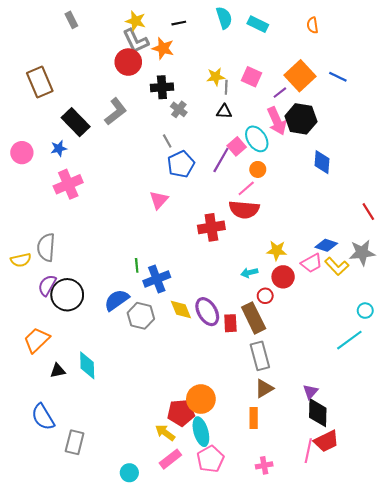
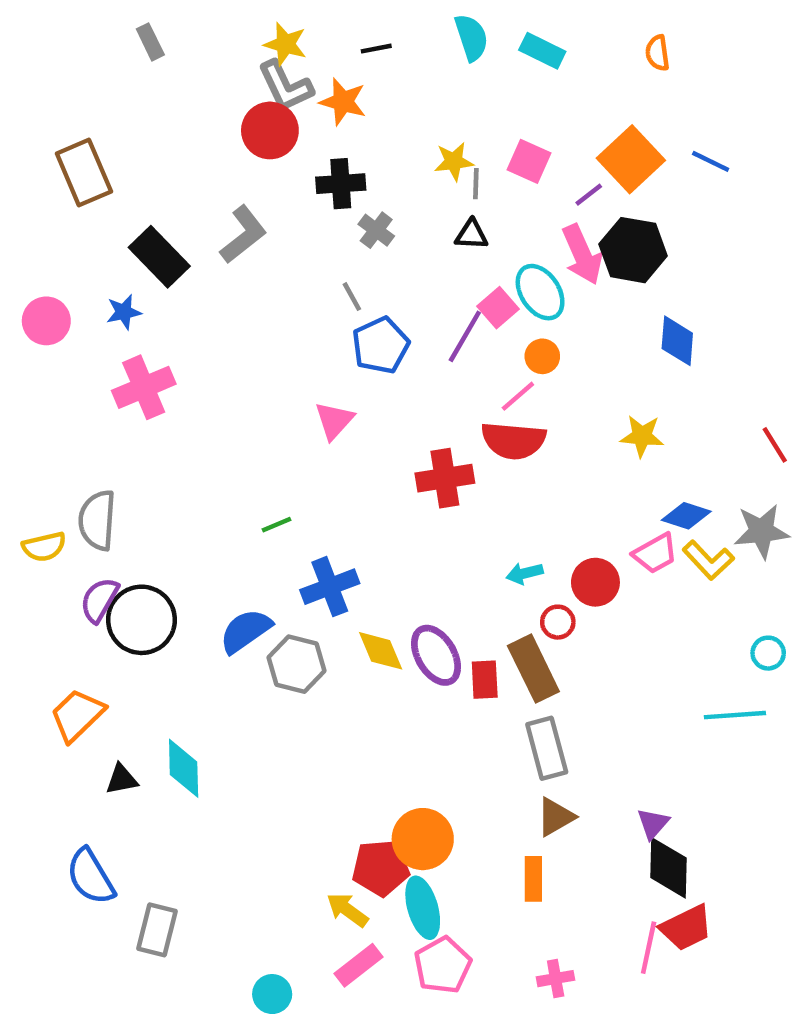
yellow star: (277, 251) -> (642, 436), moved
green line: (137, 265) -> (277, 525), moved, turned 72
cyan line: (349, 340) -> (735, 715), turned 32

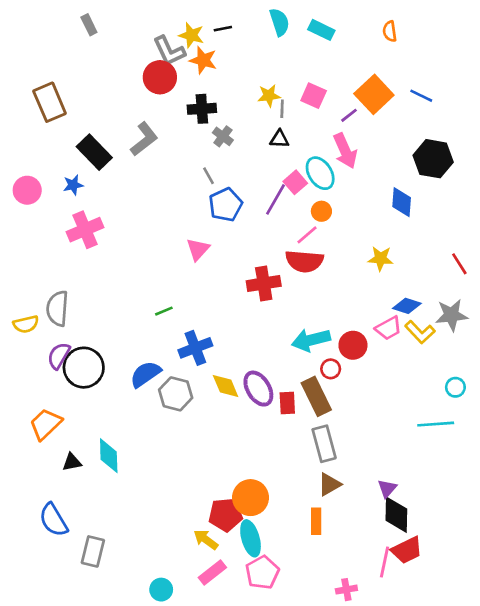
yellow star: (285, 44) -> (191, 35), moved
black hexagon: (633, 250) -> (433, 159), moved
cyan arrow: (525, 573) -> (311, 340), size x1.8
pink cross: (556, 979) -> (346, 590), moved

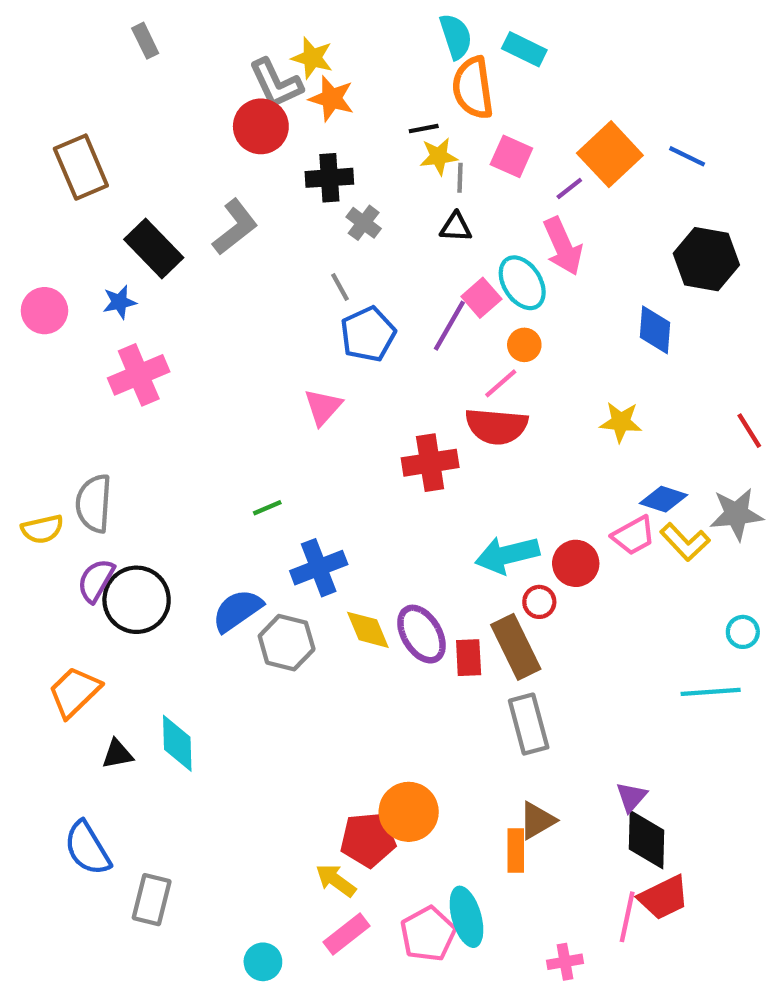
black line: (223, 29) -> (424, 129), moved
orange semicircle: (390, 31) -> (473, 88), moved, size x1.8
brown triangle: (329, 484) -> (537, 820), moved
cyan ellipse: (251, 538) -> (466, 917), moved

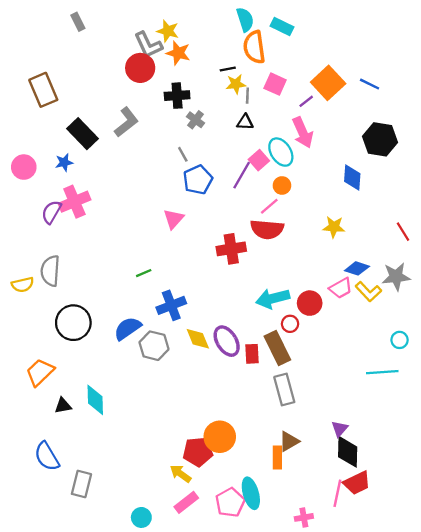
purple semicircle: (96, 581) -> (51, 212), moved

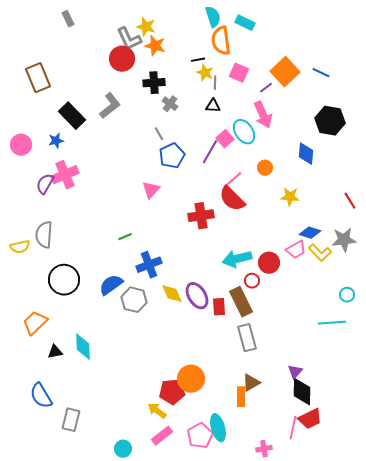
yellow star: (236, 84) -> (205, 73), turned 30
orange circle: (282, 185) -> (265, 168), moved
red semicircle: (267, 229) -> (232, 199), turned 40

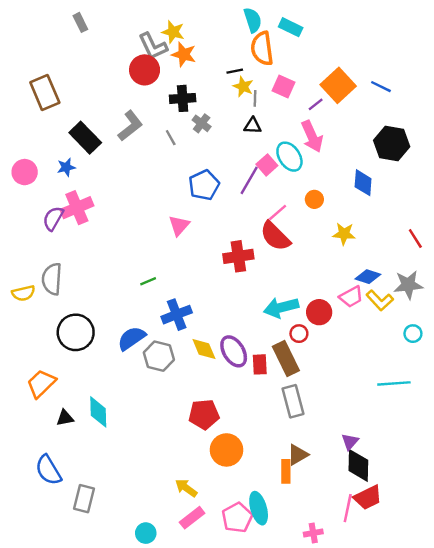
gray line: (159, 134) -> (171, 138), moved
cyan circle: (347, 295) -> (413, 334), moved
red pentagon: (172, 392) -> (204, 414), moved

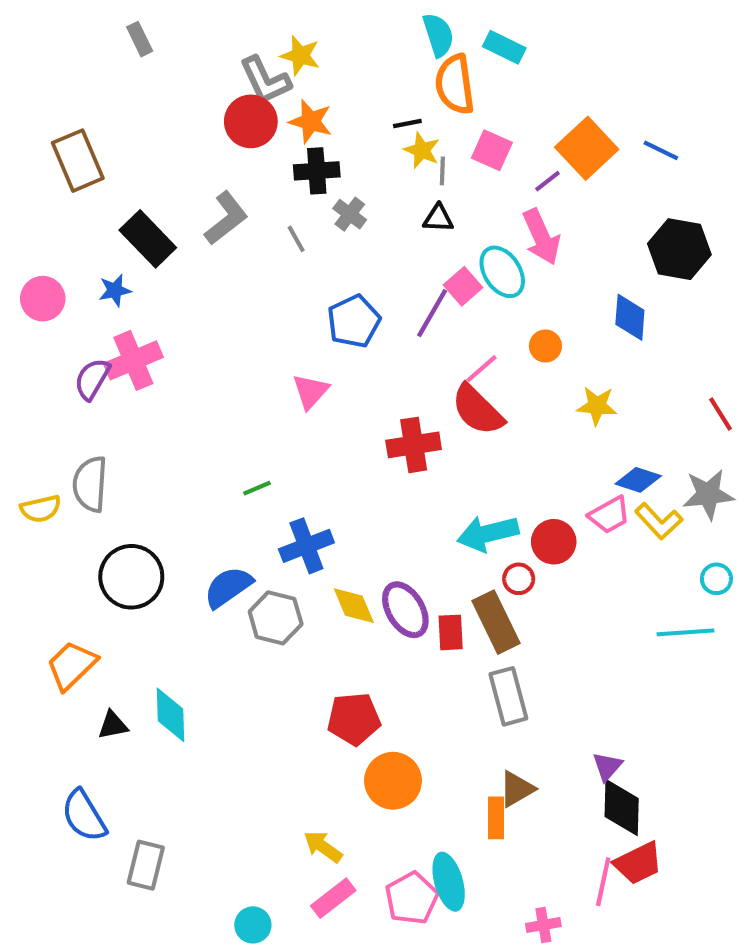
orange star: (184, 54) -> (311, 121), moved
cyan line: (394, 383) -> (686, 632), moved

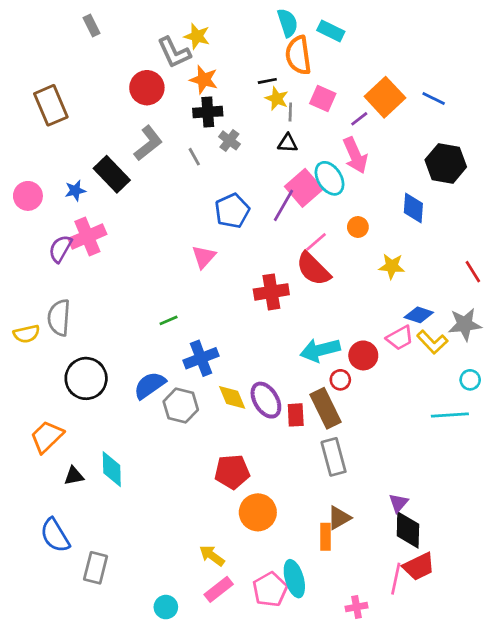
red circle: (251, 121) -> (147, 88), moved
black rectangle: (148, 239) -> (112, 174), moved
pink square: (463, 286) -> (304, 188), size x1.5

